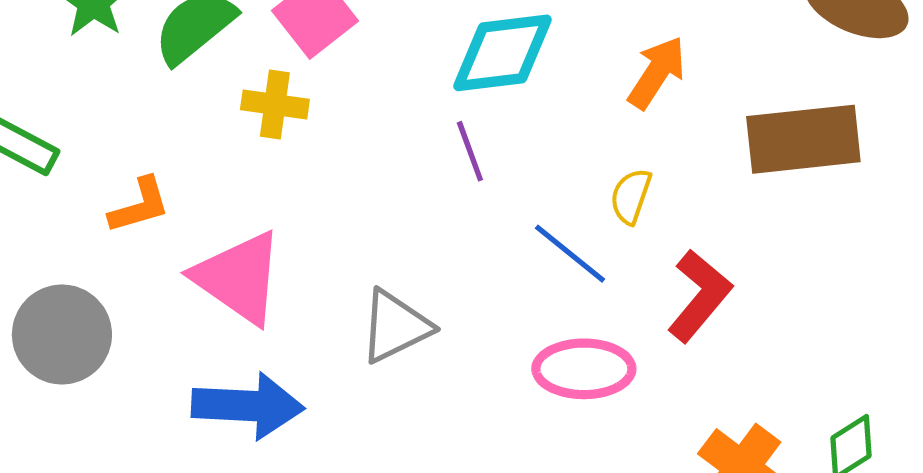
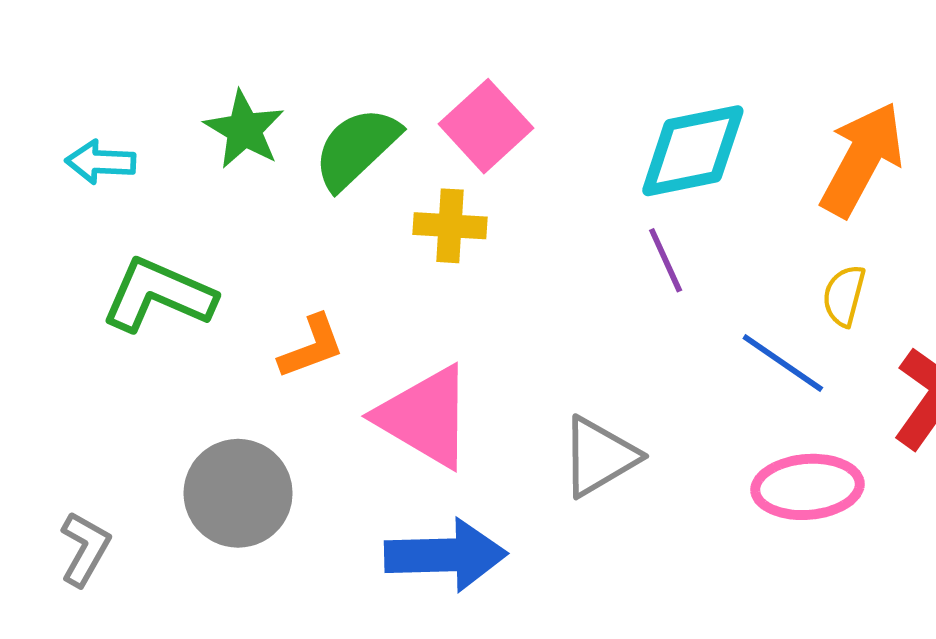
orange arrow: (657, 73) -> (862, 159), size x1.4

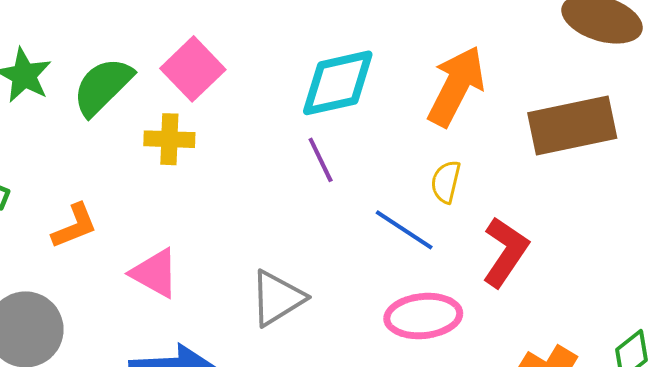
pink triangle: (425, 417) -> (155, 273), size x0.7

